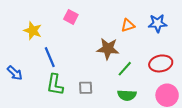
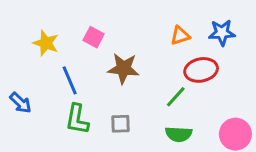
pink square: (71, 17) -> (94, 37), moved
brown star: (108, 49) -> (123, 68), moved
red ellipse: (161, 63) -> (201, 70), moved

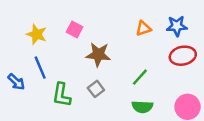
red ellipse: (201, 70) -> (183, 56), moved
blue line: (70, 80) -> (40, 68), moved
gray square: (120, 124) -> (96, 89), moved, turned -35

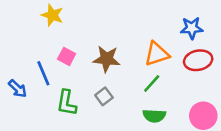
orange triangle: (144, 28) -> (157, 54), moved, size x1.5
pink square: (75, 30) -> (67, 56), moved
yellow star: (37, 34) -> (52, 15), moved

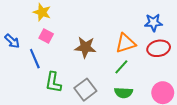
pink square: (67, 56) -> (46, 36), moved
blue arrow: (18, 89) -> (12, 41), moved
gray square: (104, 96) -> (85, 90), moved, size x1.5

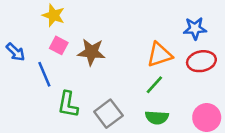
brown star: (85, 47) -> (91, 52), moved

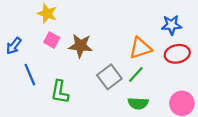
blue arrow: (16, 52) -> (14, 46), turned 84
blue line: (44, 74) -> (30, 75), moved
gray square: (108, 114) -> (109, 77), moved

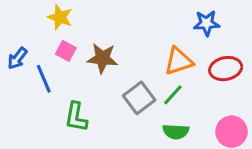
blue star: (171, 25) -> (207, 23), moved
blue line: (30, 75) -> (44, 79), moved

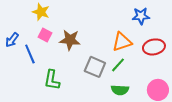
gray square: (139, 98) -> (95, 67), turned -30

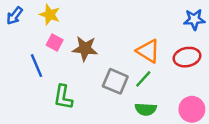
blue star: (141, 16) -> (194, 19), moved
blue arrow: (12, 40) -> (15, 16), moved
orange triangle: (122, 42) -> (148, 51), turned 50

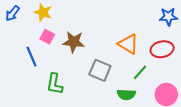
green line: (143, 79) -> (140, 72), moved

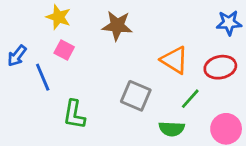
blue arrow: (12, 13) -> (17, 56), moved
brown star: (74, 42) -> (117, 26), moved

